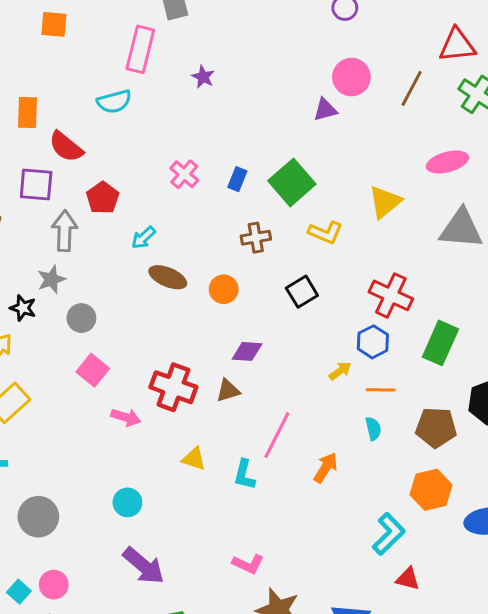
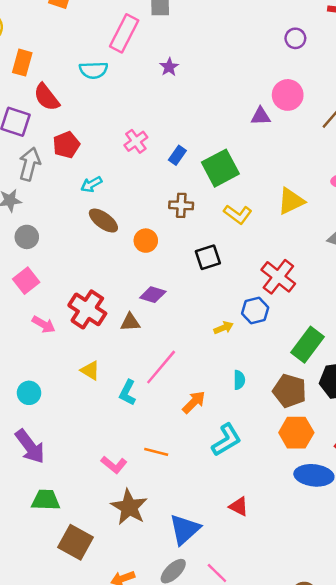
green rectangle: (440, 343) -> (307, 345), moved
orange line: (381, 390) -> (156, 452), moved
orange hexagon: (431, 490) -> (296, 433), moved
cyan L-shape: (389, 534) -> (226, 440), moved

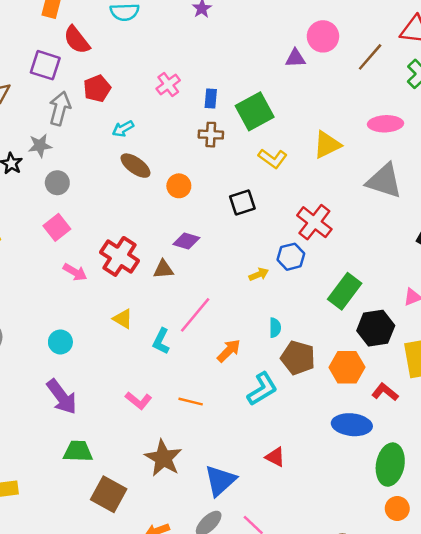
blue rectangle: (177, 155) -> (211, 99), turned -30
brown cross: (181, 205) -> (211, 135), moved
brown pentagon: (290, 391) -> (298, 358), moved
orange hexagon: (296, 433) -> (347, 367), moved
pink L-shape: (114, 465) -> (139, 401), moved

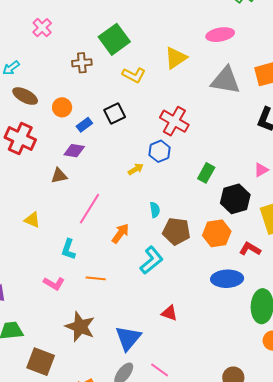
blue rectangle: (211, 99) -> (84, 125), moved, turned 56
red cross: (120, 256) -> (20, 138), moved
green rectangle: (345, 291) -> (206, 173), size x0.7
cyan L-shape: (161, 341) -> (68, 249), moved

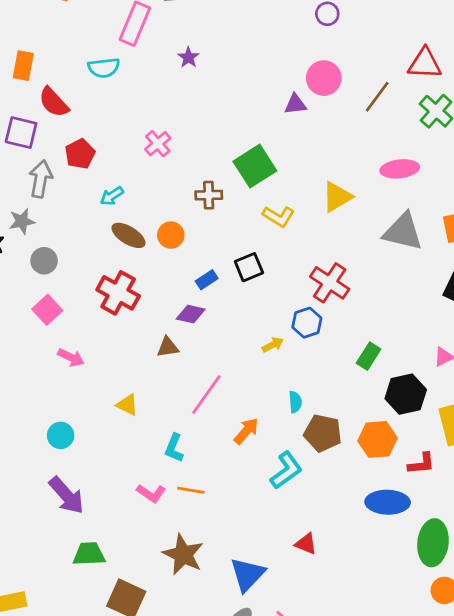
orange circle: (62, 107) -> (171, 235), moved
red L-shape: (250, 249) -> (421, 464), turned 140
orange line: (96, 278) -> (191, 490), moved

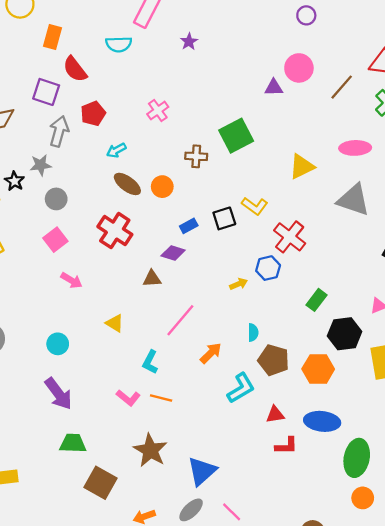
yellow L-shape: (279, 216) -> (255, 206), moved
red L-shape: (421, 464) -> (286, 446), moved
red triangle: (306, 544) -> (275, 414), moved, turned -36

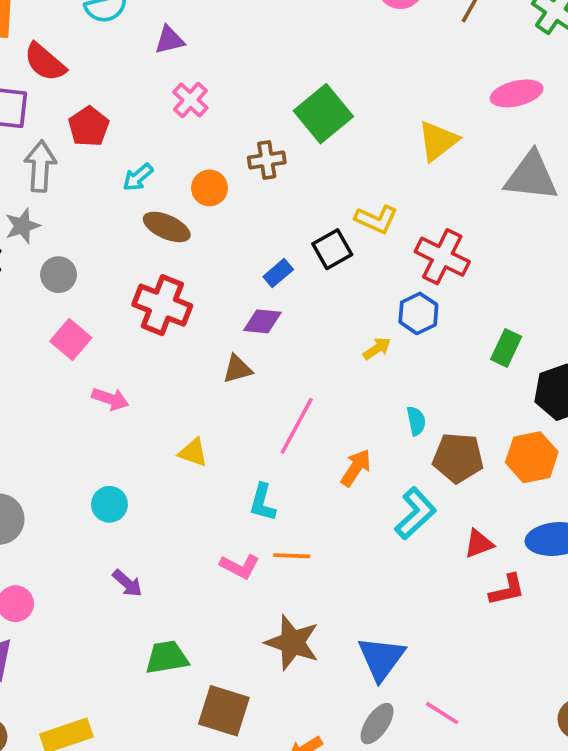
purple triangle: (274, 88) -> (169, 40), moved
orange circle: (162, 187) -> (210, 188), moved
purple arrow: (58, 394) -> (127, 583), size x0.6

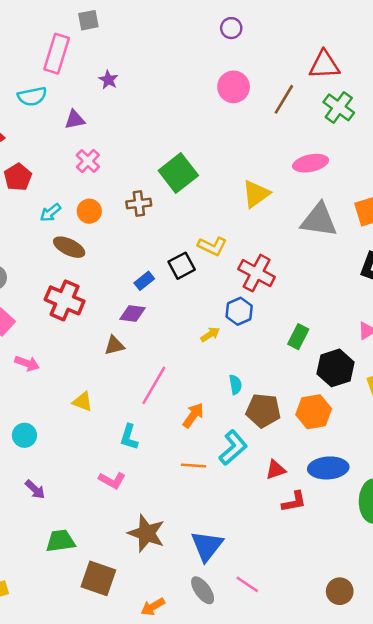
orange circle: (210, 188) -> (89, 211), moved
orange line: (292, 556) -> (193, 466), moved
gray ellipse: (377, 724) -> (203, 590), turned -72

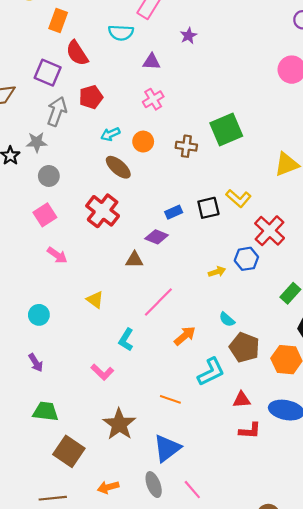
cyan semicircle: (235, 385) -> (227, 319), turned 126
orange line: (193, 466) -> (170, 399), moved

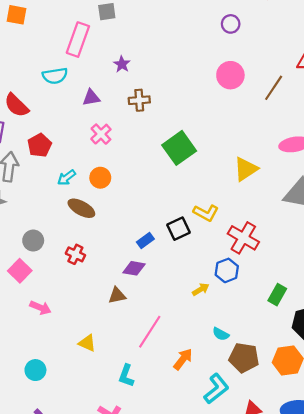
brown cross: (186, 146) -> (139, 100), moved
gray circle: (49, 176) -> (33, 241), moved
red cross: (103, 211) -> (75, 254), size x0.6

